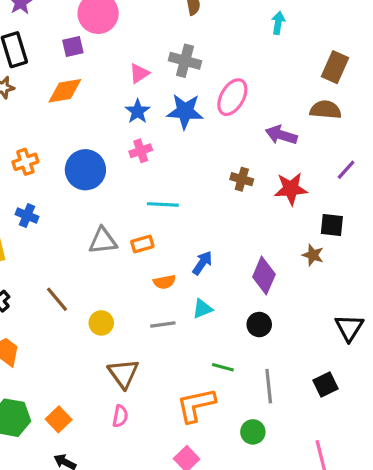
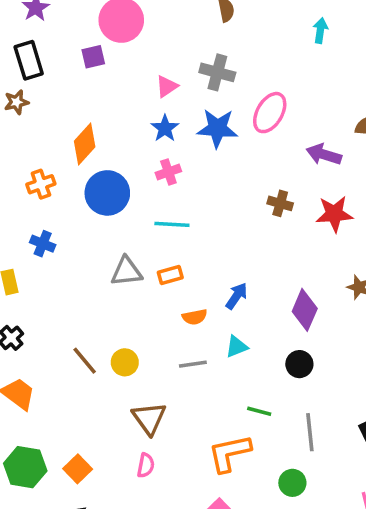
orange diamond: (65, 91) -> (85, 144), moved, turned -39
cyan line: (163, 204) -> (172, 224), moved
brown line: (57, 299) -> (85, 361), moved

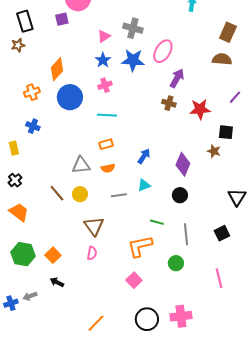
purple arrow: (324, 155) -> (177, 78), moved, turned 102
gray triangle: (127, 272) -> (81, 165), moved
orange semicircle: (195, 317) -> (108, 168), moved

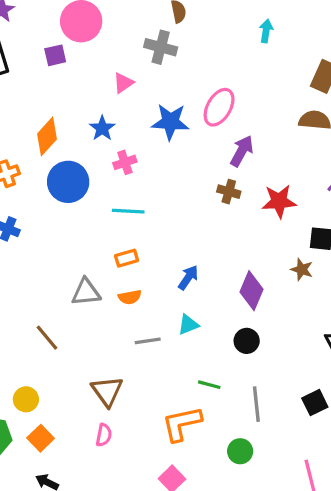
gray cross: (133, 28) -> (161, 47), moved
blue star: (103, 60) -> (102, 128), moved
yellow circle: (80, 194) -> (26, 399), moved

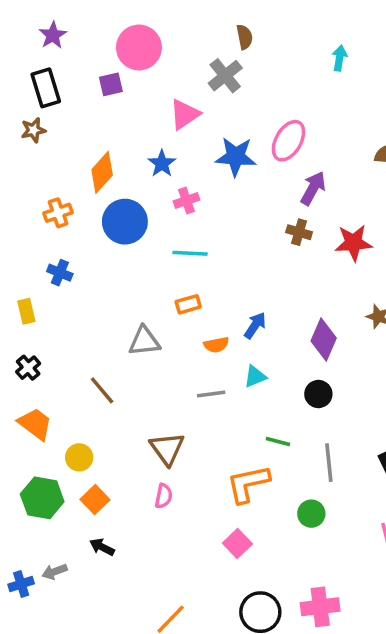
gray cross: (161, 47) -> (225, 76), turned 36
pink triangle: (123, 83) -> (185, 114), size x1.4
orange semicircle: (130, 297) -> (216, 345), moved

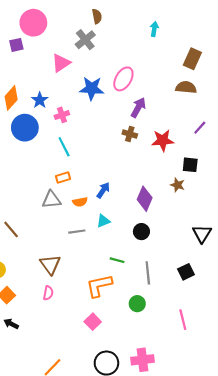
blue star: (162, 164) -> (40, 100), moved
cyan line: (190, 253) -> (64, 147), turned 60
gray triangle: (144, 341) -> (51, 200), moved

